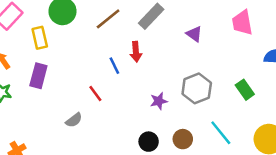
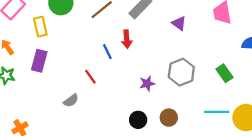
cyan line: (221, 133) -> (217, 112), moved, turned -50

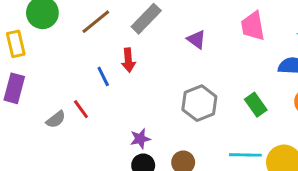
purple star: (147, 83) -> (140, 139), moved
gray semicircle: (71, 101) -> (56, 119), moved

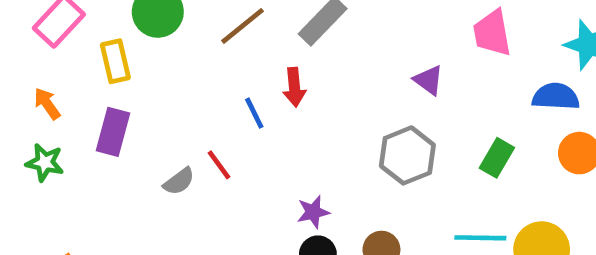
purple triangle: (197, 39) -> (429, 80), moved
green rectangle: (256, 105) -> (497, 158), turned 65

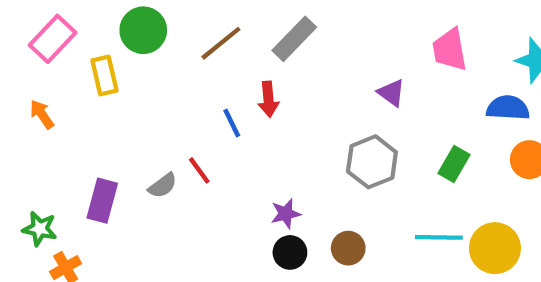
purple rectangle: (113, 132) -> (102, 201), moved
green star: (45, 162) -> (40, 229), moved

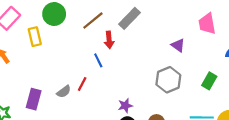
red arrow: (268, 99) -> (109, 40), moved
red line: (199, 170) -> (82, 84), turned 64

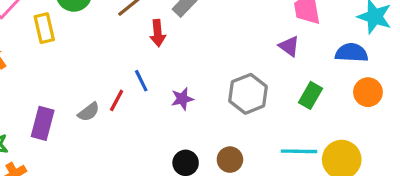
purple triangle: (178, 45) -> (289, 46), moved
blue line: (98, 60) -> (141, 81), moved
purple star: (125, 106) -> (182, 99), moved

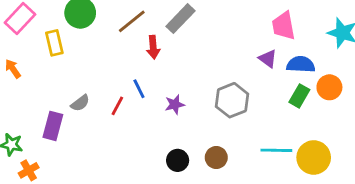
blue semicircle: (352, 53) -> (301, 64), moved
orange circle: (368, 92) -> (329, 87), moved
green rectangle: (310, 95) -> (299, 96), moved
gray semicircle: (89, 112) -> (80, 103), moved

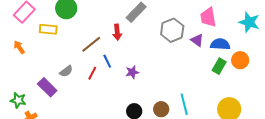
brown line: (132, 21) -> (91, 44), moved
yellow rectangle: (54, 43) -> (48, 29), turned -72
gray hexagon: (232, 100) -> (172, 30), moved
purple rectangle: (53, 126) -> (47, 87), turned -60
cyan line: (276, 150) -> (184, 104), moved, turned 75

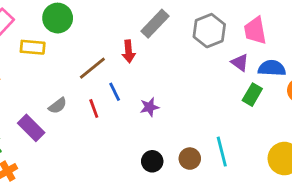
gray hexagon: (172, 30) -> (209, 31), moved
green rectangle: (219, 66) -> (252, 95), moved
red line: (92, 73) -> (94, 108), turned -48

